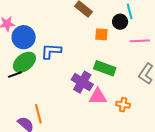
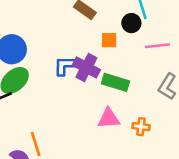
blue L-shape: (51, 51) -> (66, 66), moved
purple cross: (82, 82) -> (86, 67), moved

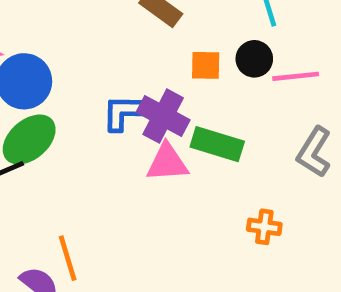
black circle: (131, 23) -> (254, 59), moved
pink triangle: (109, 118) -> (167, 163), moved

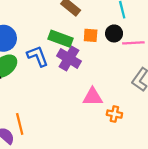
blue L-shape: (125, 112) -> (38, 56), moved, turned 65
green rectangle: (217, 144) -> (60, 39), moved
pink triangle: (167, 163) -> (93, 97), moved

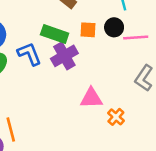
purple cross: (69, 58) -> (64, 56), turned 30
orange cross: (114, 114) -> (116, 117), turned 32

